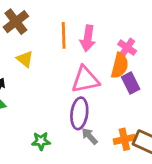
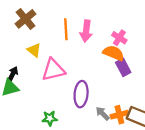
orange semicircle: (120, 66) -> (114, 53), turned -80
pink triangle: (85, 80) -> (53, 70), moved
gray arrow: (90, 136) -> (103, 114), moved

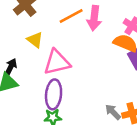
orange line: (66, 29) -> (71, 16), turned 65
purple ellipse: (81, 94) -> (54, 94), moved

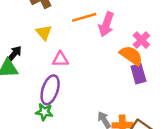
pink triangle: (57, 62) -> (60, 59), size x0.6

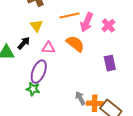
pink cross: (141, 40) -> (108, 25), moved
black arrow: (14, 54) -> (24, 43), moved
orange semicircle: (131, 56) -> (75, 44), moved

